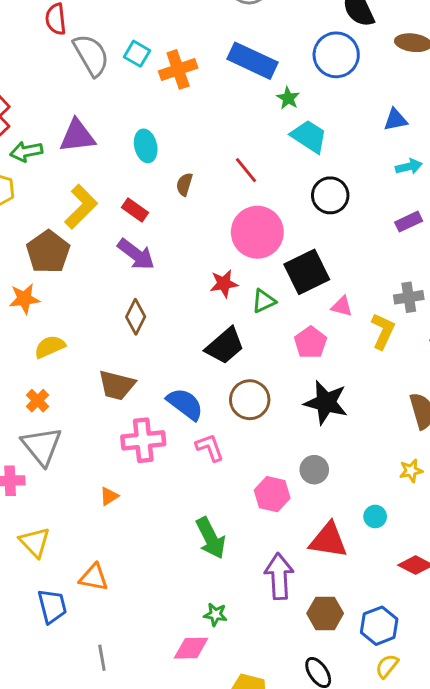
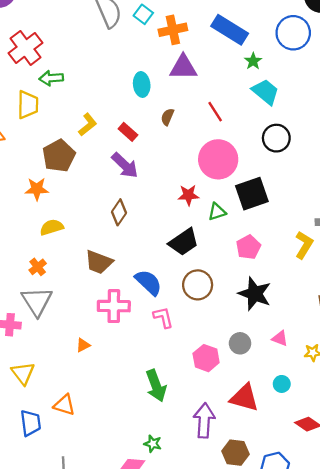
purple triangle: (77, 136) -> (183, 67), moved
yellow L-shape: (81, 207) -> (88, 125), size x0.7
pink triangle: (342, 306) -> (280, 338), moved

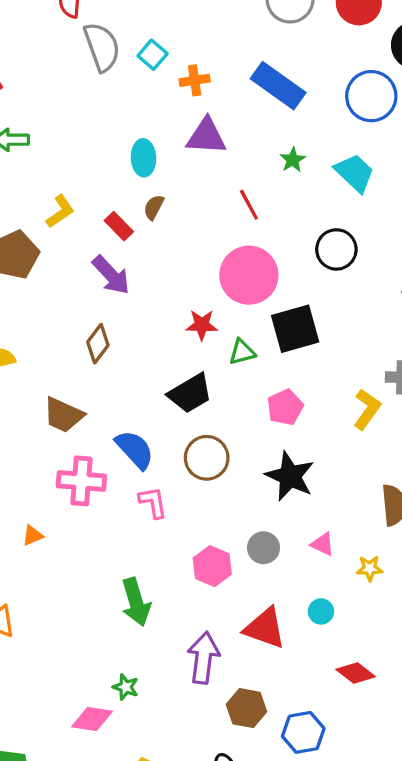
orange cross: (173, 30) -> (195, 80), size x0.7
green star: (253, 61) -> (293, 160), moved
cyan trapezoid: (266, 92) -> (355, 173), moved
brown semicircle: (167, 117) -> (154, 207), moved

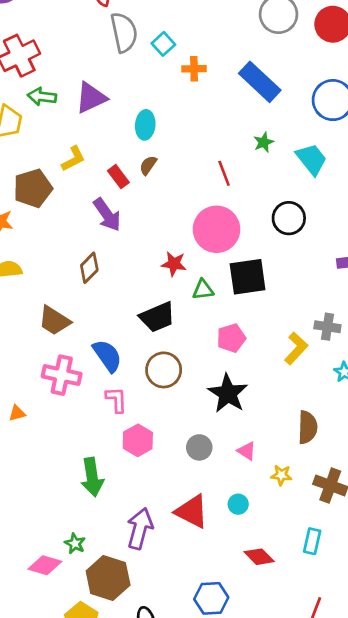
purple triangle: (206, 136) -> (91, 98), moved, turned -36
pink hexagon: (212, 566) -> (138, 440), moved
brown hexagon: (246, 708) -> (108, 578), moved, size x1.4

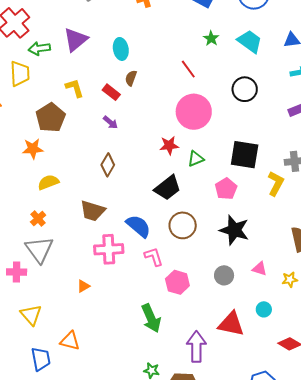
yellow L-shape: (73, 159) -> (75, 88), turned -65
purple arrow: (107, 215) -> (110, 122), size x0.6
black square: (248, 277) -> (245, 155), moved, turned 32

